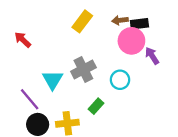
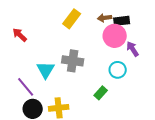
gray cross: (83, 69) -> (73, 61), turned 35
cyan circle: (120, 80) -> (118, 70), moved
green rectangle: (96, 106) -> (101, 93), moved

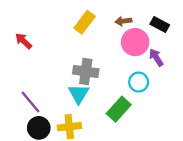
black rectangle: (122, 21) -> (160, 25), moved, turned 35
cyan triangle: (46, 70) -> (79, 94), moved
green rectangle: (101, 93) -> (119, 109), size x1.5

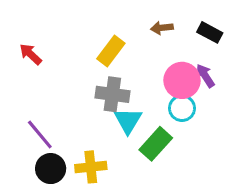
yellow rectangle: (85, 22) -> (111, 51), moved
pink circle: (135, 42) -> (182, 80), moved
cyan triangle: (79, 94) -> (128, 121), moved

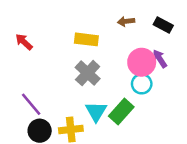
yellow rectangle: (111, 51) -> (86, 39), turned 60
gray cross: (112, 94) -> (88, 73), turned 35
cyan triangle: (128, 121) -> (96, 111), moved

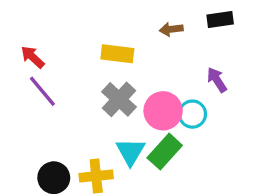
black rectangle: (163, 25) -> (220, 19), moved, turned -36
pink circle: (142, 62) -> (163, 111), moved
purple line: (31, 104) -> (42, 91), moved

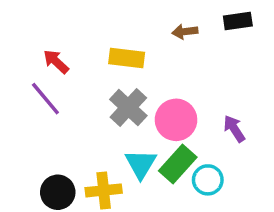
red arrow: (33, 57) -> (56, 62), moved
purple arrow: (217, 80) -> (234, 129), moved
cyan circle: (192, 114) -> (208, 180), moved

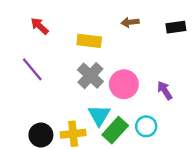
black rectangle: (238, 21) -> (176, 27), moved
red arrow: (56, 62) -> (40, 26), moved
green rectangle: (178, 164) -> (115, 130), moved

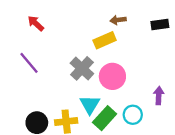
yellow rectangle: (89, 41) -> (105, 40), moved, turned -30
purple arrow: (165, 90) -> (159, 96), moved, turned 36

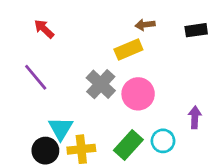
cyan triangle: (90, 105) -> (61, 128), moved

